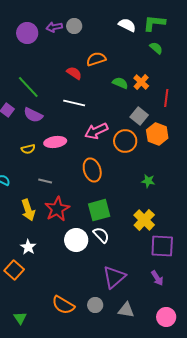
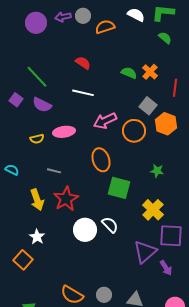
orange semicircle: (96, 59) -> (105, 27), moved
green square: (99, 210) -> (119, 188), moved, turned 30
purple triangle: (114, 277) -> (145, 252), moved

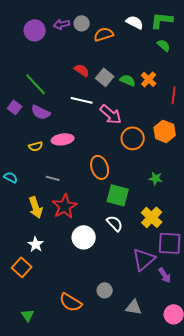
gray square: (148, 106) -> (105, 77), moved
pink arrow: (105, 121) -> (111, 114), moved, turned -115
white semicircle: (110, 225) -> (115, 223), moved
gray circle: (104, 295) -> (105, 290), moved

